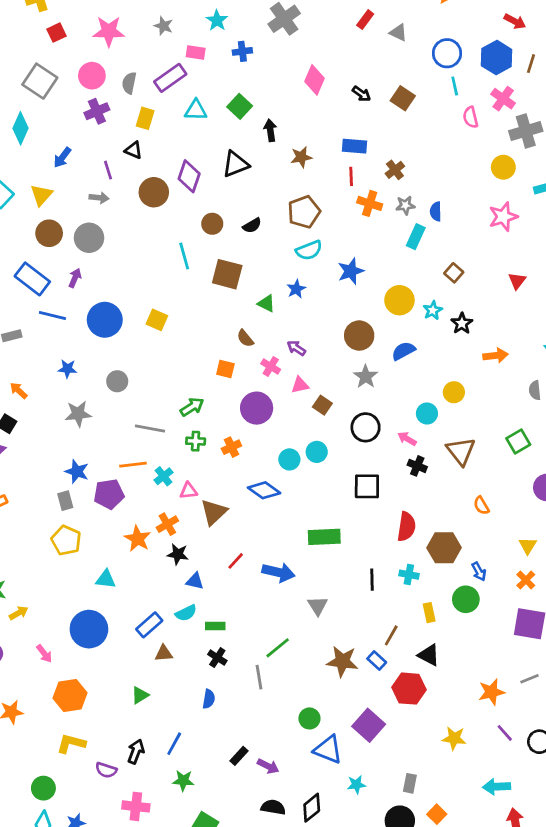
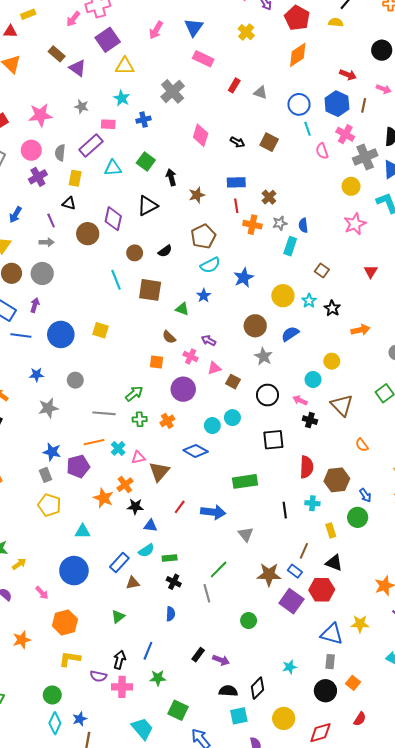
purple square: (369, 725) -> (291, 601), moved
blue triangle: (328, 750) -> (332, 634), moved
pink cross: (136, 806) -> (122, 687), moved

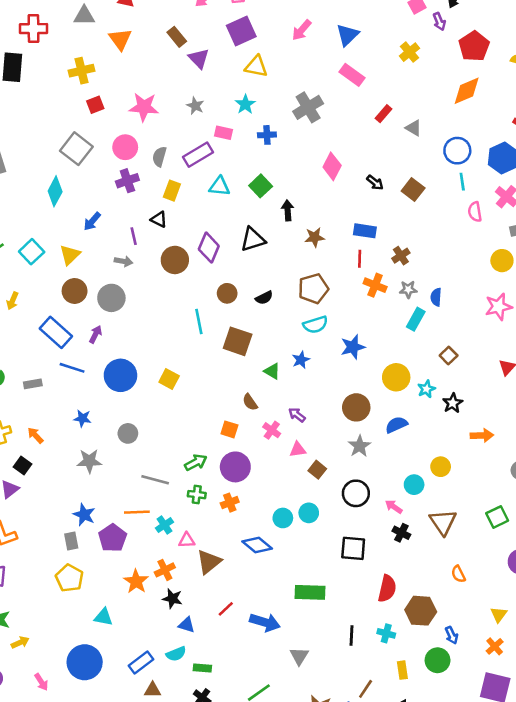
purple circle: (183, 389) -> (235, 467), moved
purple pentagon: (78, 466) -> (113, 538), turned -30

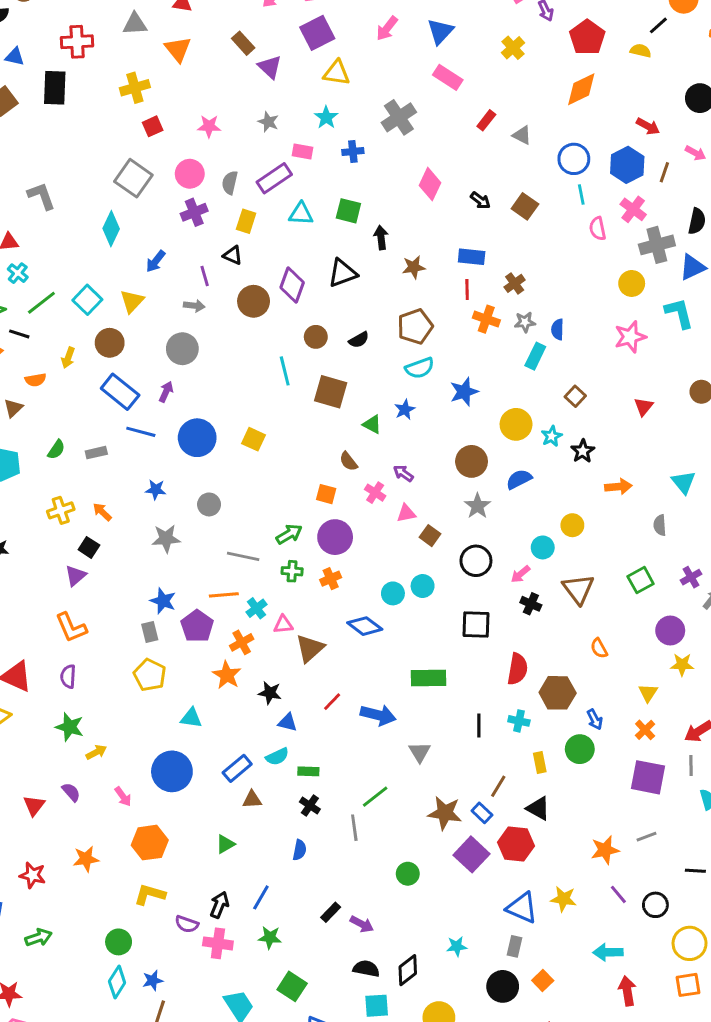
pink star: (144, 107) -> (209, 126), size x0.7
green square: (261, 186) -> (348, 211), turned -30
brown circle: (75, 291) -> (110, 343), moved
pink arrow: (394, 507) -> (520, 574), turned -72
orange cross: (165, 570) -> (242, 642), moved

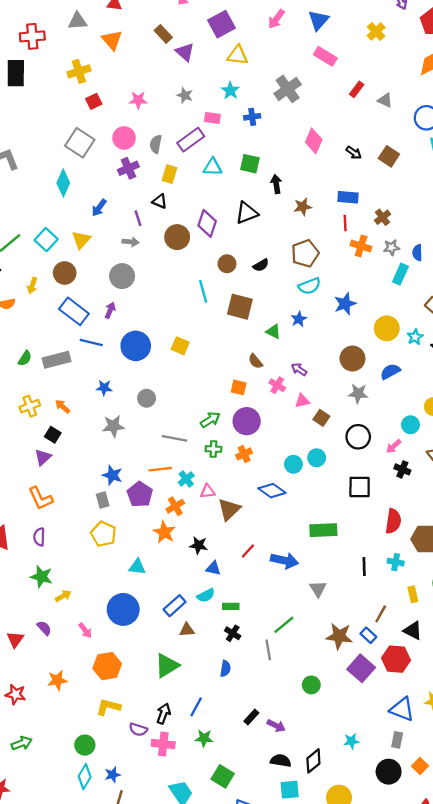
gray rectangle: (96, 453) -> (57, 360), size x1.6
gray star: (477, 506) -> (358, 393), turned -30
green triangle: (225, 844) -> (167, 666), size x1.6

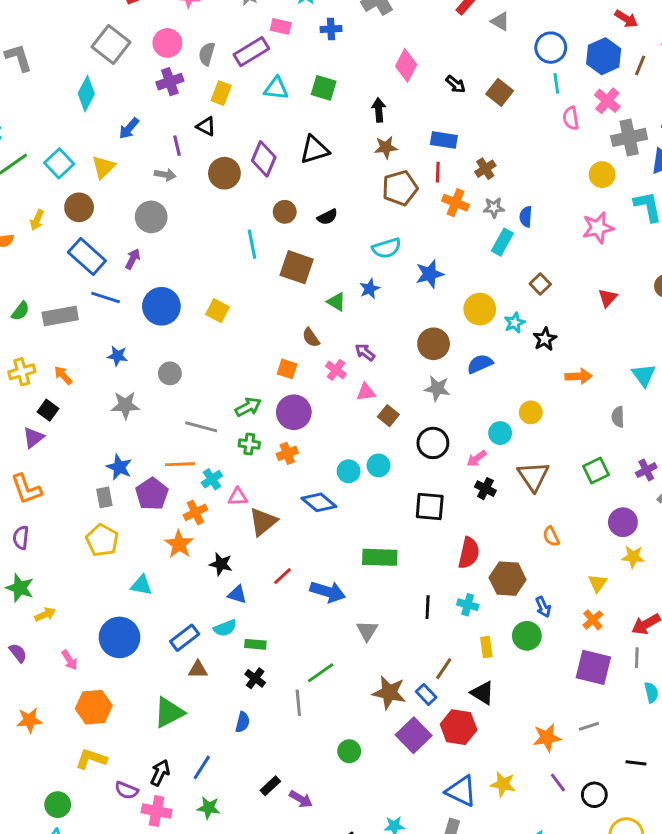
black arrow: (276, 184) -> (379, 110), moved
brown pentagon: (305, 253) -> (400, 188), moved

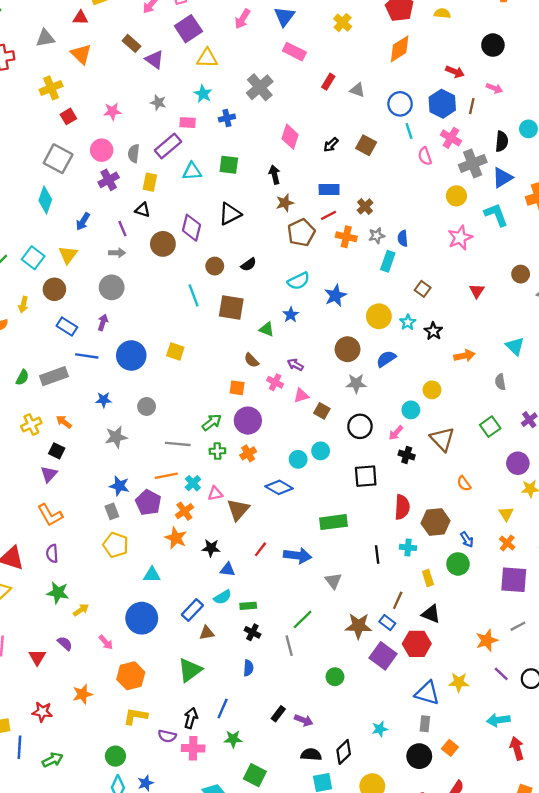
black arrow: (456, 84) -> (331, 145), turned 105
red line: (438, 172) -> (329, 215), turned 70
blue rectangle: (87, 257) -> (67, 327), size x0.7

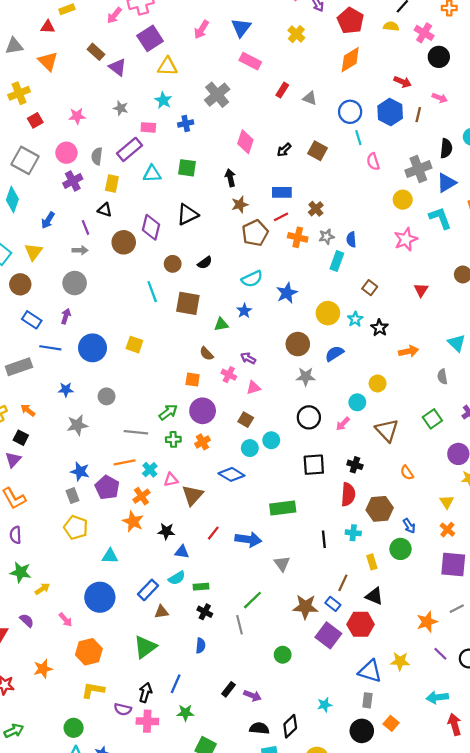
pink cross: (451, 138) -> (424, 33), moved
green triangle: (267, 329) -> (221, 324), turned -32
brown square: (322, 411) -> (246, 420), moved
black cross: (407, 455) -> (355, 465), moved

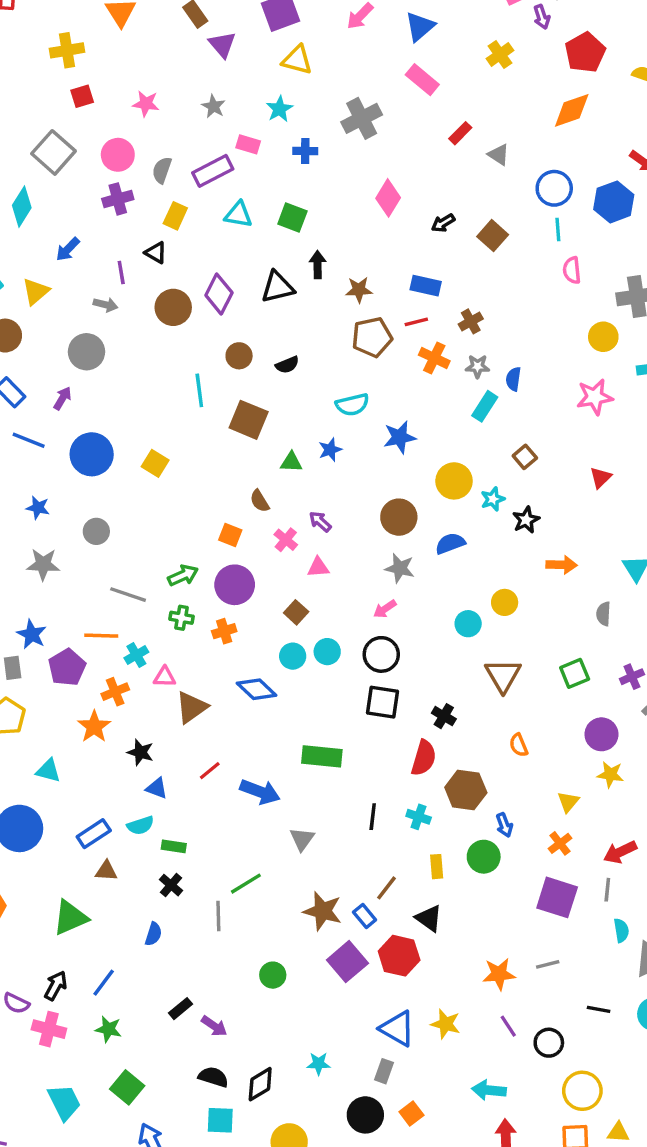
black arrow: (230, 178) -> (318, 265), moved
black circle: (309, 417) -> (381, 654), moved
pink arrow: (343, 424) -> (385, 609), moved

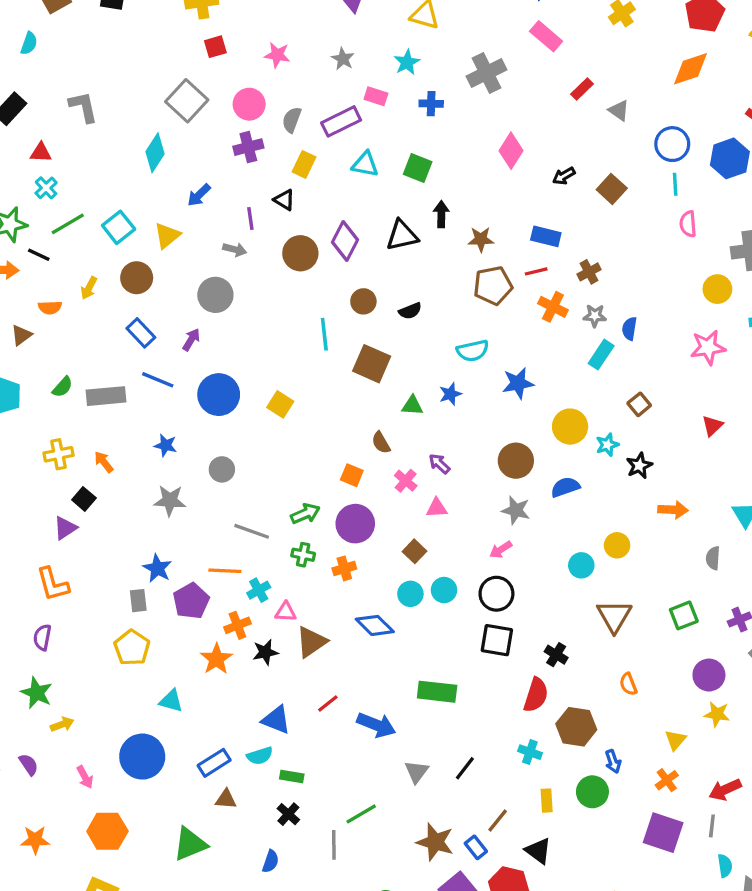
black star: (140, 752) -> (265, 652), moved, turned -30
blue triangle: (157, 788) -> (276, 720), size x1.4
black line: (373, 817) -> (465, 768), moved, turned 30

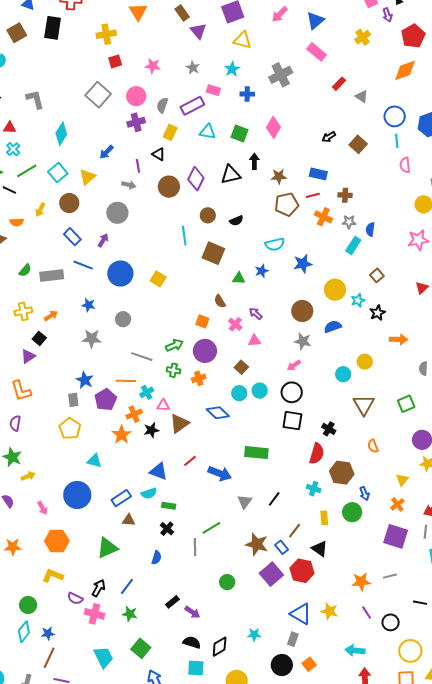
pink diamond: (511, 151) -> (273, 127), moved
cyan diamond: (155, 153) -> (61, 134), moved
brown cross: (589, 272) -> (345, 195), turned 32
orange arrow: (104, 462) -> (51, 316), turned 96

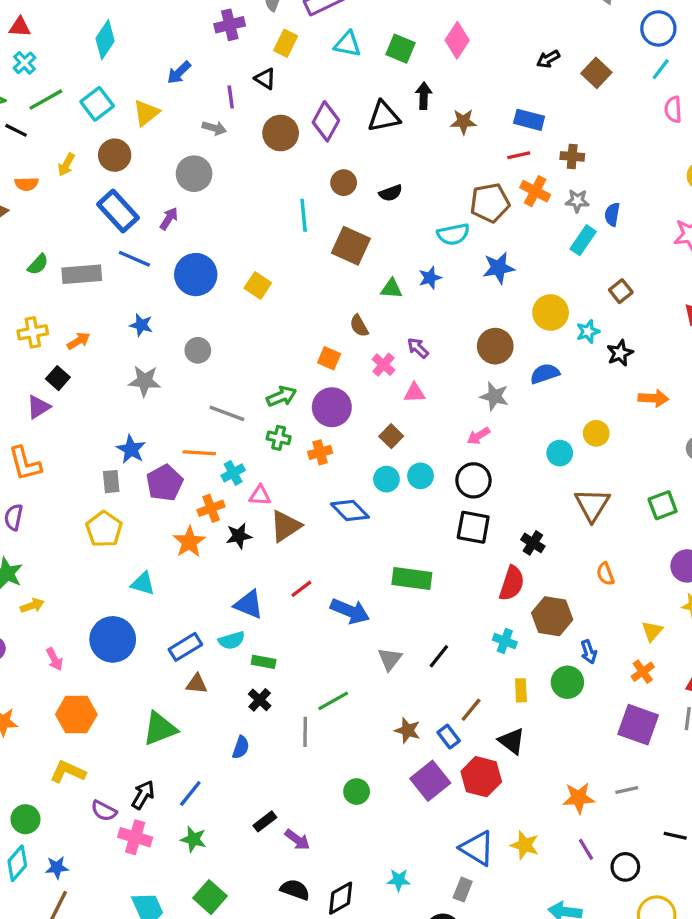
cyan line: (397, 141) -> (661, 69), turned 40
brown pentagon: (287, 204) -> (490, 203), moved
blue rectangle: (72, 237) -> (118, 211), size x1.4
brown star: (257, 544) -> (408, 730), size x0.7

